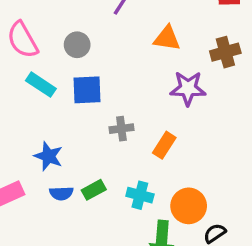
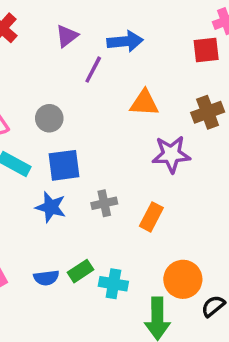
blue star: (49, 156) -> (51, 207), moved
cyan cross: (140, 195) -> (113, 284), moved

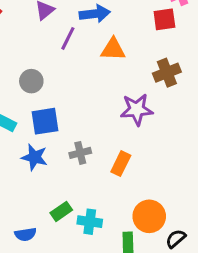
orange triangle: (144, 103) -> (113, 49), moved
blue semicircle: (46, 278) -> (25, 234), moved

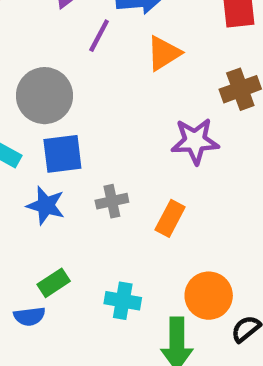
orange triangle: (113, 49) -> (164, 53), turned -36
gray circle: (31, 81) -> (44, 96), size x1.6
green rectangle: (61, 211) -> (54, 283), moved

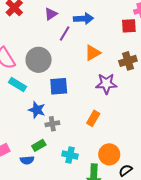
orange triangle: (164, 53) -> (93, 53), moved
blue square: (62, 154) -> (59, 86), moved
gray cross: (112, 201) -> (52, 124), moved

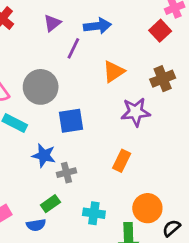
red square: (129, 26) -> (160, 31), turned -35

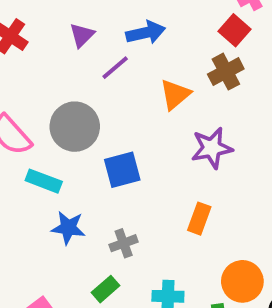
purple line: (73, 48) -> (115, 68), turned 30
brown cross: (163, 79) -> (226, 72), moved
blue star: (44, 155) -> (68, 228), moved

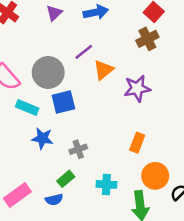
purple line: (115, 68) -> (84, 52), moved
orange triangle: (175, 94) -> (104, 70), moved
blue square: (122, 170) -> (63, 102), moved
orange rectangle: (199, 219) -> (137, 143), moved

